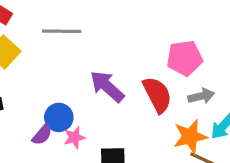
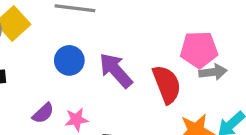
gray arrow: (201, 96) -> (213, 72), moved
blue circle: (59, 117) -> (69, 60), moved

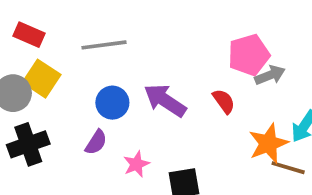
red semicircle: (167, 84) -> (224, 101), size x0.6
purple semicircle: (43, 113) -> (96, 142), moved

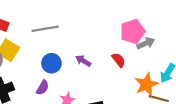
purple arrow: (165, 100) -> (83, 61), size x0.6

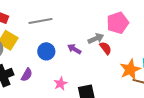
gray arrow: (146, 43) -> (96, 38), moved
purple semicircle: (43, 88) -> (27, 75), moved

